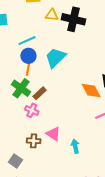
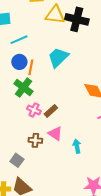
yellow triangle: (52, 15) -> (55, 15), size x1.5
cyan line: (27, 41) -> (19, 40), moved
blue circle: (28, 56) -> (19, 62), moved
brown rectangle: (40, 93) -> (51, 111), moved

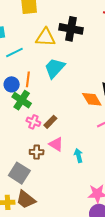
yellow triangle: (55, 15) -> (45, 37), moved
blue circle: (19, 62) -> (12, 84), moved
gray square: (17, 160) -> (19, 173), size x1.5

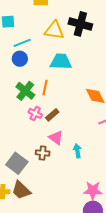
cyan trapezoid: (55, 68) -> (61, 62), turned 45
orange line: (28, 79) -> (45, 88), moved
blue circle: (12, 84) -> (20, 59), moved
brown cross: (37, 152) -> (43, 153), moved

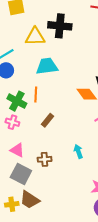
pink cross: (35, 113) -> (12, 122), moved
pink triangle: (56, 138) -> (17, 150), moved

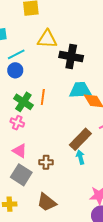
black cross: (60, 26) -> (71, 57), moved
cyan trapezoid: (47, 66) -> (80, 90), moved
brown rectangle: (47, 120) -> (80, 139), moved, size x1.6
brown trapezoid: (30, 200) -> (47, 202), moved

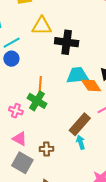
green cross: (23, 102) -> (37, 101), moved

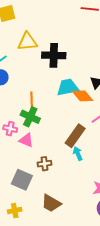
pink triangle: (20, 139) -> (26, 140), moved

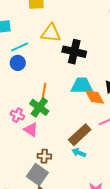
cyan arrow: (78, 154) -> (79, 153), turned -56
gray square: (22, 180) -> (37, 175), moved

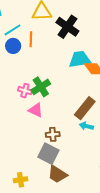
black cross: (74, 52) -> (67, 27), turned 30
orange line: (44, 91) -> (31, 39), moved
green cross: (39, 107) -> (41, 87), turned 30
pink cross: (17, 115) -> (25, 91), moved

